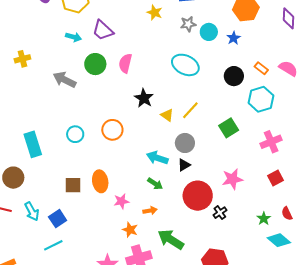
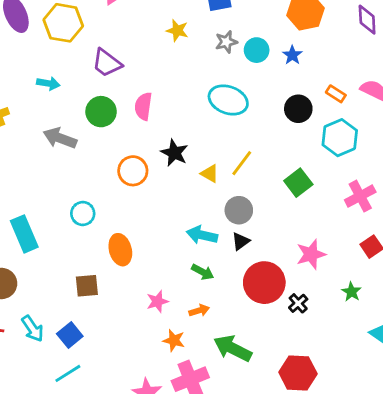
cyan arrow: (73, 37) -> (48, 83), moved
orange circle: (112, 130) -> (133, 171), moved
orange ellipse: (100, 181) -> (120, 250), moved
green star: (264, 219) -> (351, 292), moved

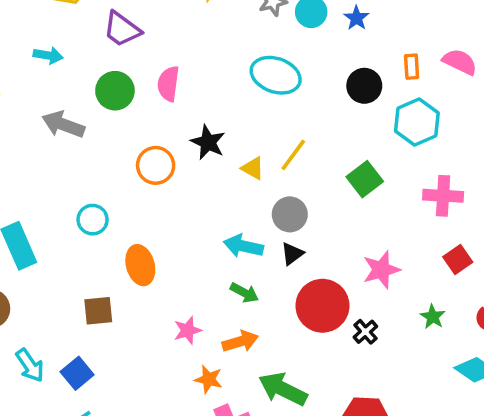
orange rectangle: (336, 94) -> (412, 67), turned 54
pink cross: (360, 196) -> (443, 196), turned 32
orange arrow: (199, 310) -> (240, 341), size x1.4

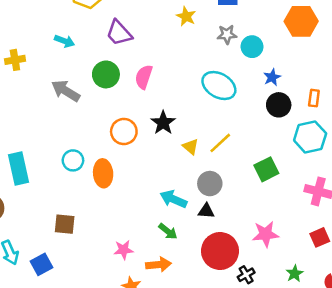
blue star: (356, 18) -> (272, 77), moved
black triangle: (292, 254) -> (206, 211), turned 30
orange ellipse: (140, 265) -> (103, 173), moved

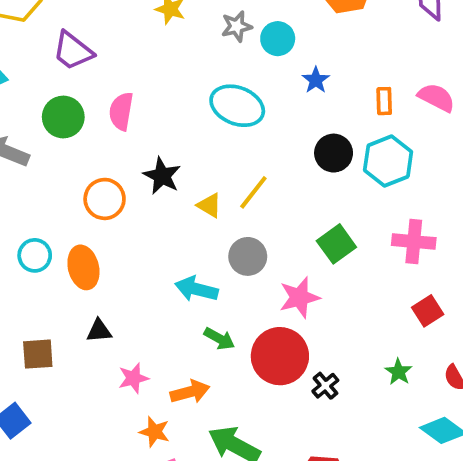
black circle: (279, 105) -> (334, 153), moved
green square: (266, 169) -> (336, 244), moved
black triangle: (206, 211) -> (99, 331), moved
green arrow: (168, 231) -> (219, 339), moved
pink star: (265, 234) -> (299, 297), moved

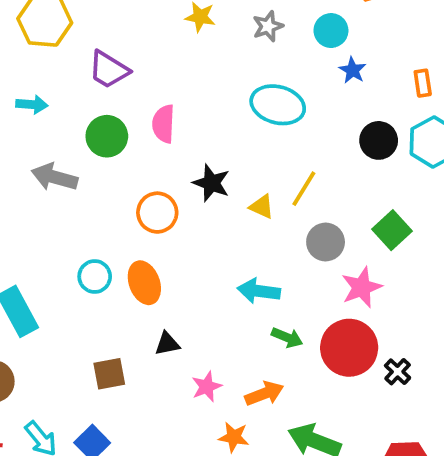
cyan circle: (278, 39) -> (331, 31), moved
gray circle: (248, 256) -> (326, 242), moved

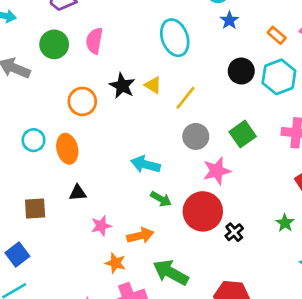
orange rectangle: (423, 83) -> (277, 35), turned -48
cyan ellipse: (278, 105) -> (175, 38), turned 48
yellow triangle: (262, 207) -> (153, 85), moved

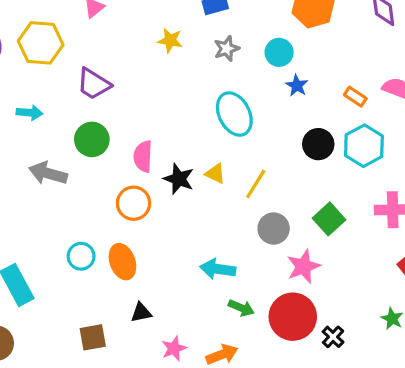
pink semicircle: (94, 41) -> (143, 156), moved

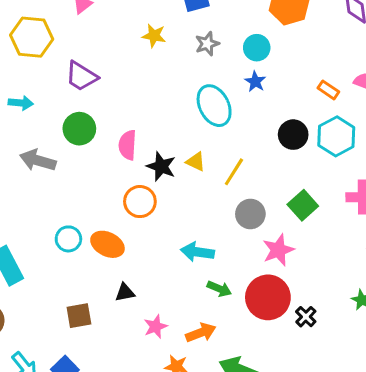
blue star: (297, 86) -> (255, 82), moved
orange circle: (134, 203) -> (140, 202), moved
orange ellipse: (122, 262) -> (107, 244), turned -44

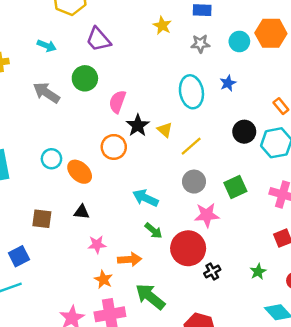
cyan circle: (257, 48) -> (239, 41), moved

